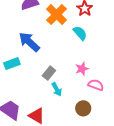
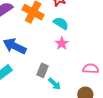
pink star: (82, 69) -> (62, 43), moved

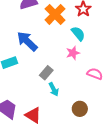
pink semicircle: (91, 69) -> (95, 74), moved

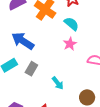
gray rectangle: (46, 73) -> (31, 69), moved

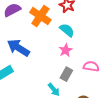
gray rectangle: (31, 69) -> (66, 74), moved

